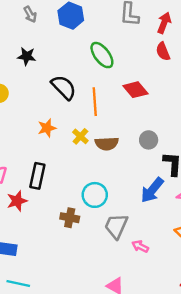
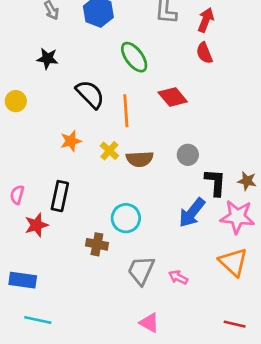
gray trapezoid: (116, 226) -> (141, 270), moved

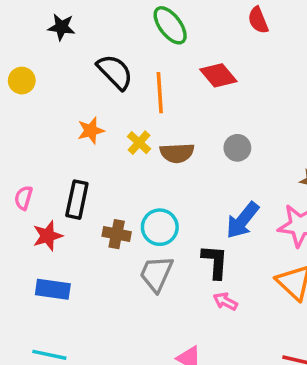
black L-shape: (215, 182) -> (215, 262), moved
brown cross: (97, 244) -> (117, 234), moved
gray trapezoid: (141, 270) -> (156, 274), moved
blue rectangle: (23, 280) -> (53, 289), moved

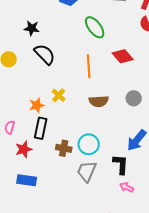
black semicircle: (115, 72) -> (45, 54), moved
orange star: (91, 131) -> (37, 105), moved
yellow cross: (139, 143) -> (59, 95), moved

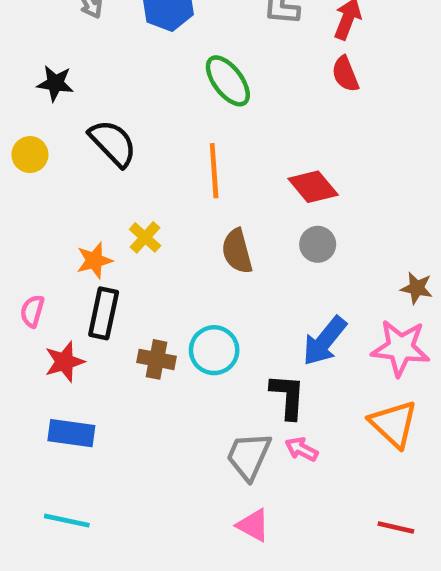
black star: (32, 28) -> (55, 83), moved
red diamond: (123, 56) -> (313, 187), moved
brown semicircle: (99, 101) -> (237, 251), turned 78
gray trapezoid: (87, 171) -> (249, 456), moved

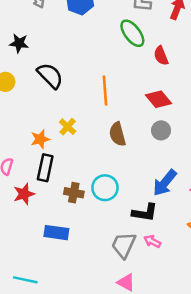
red semicircle: (345, 74) -> (161, 56), moved
green ellipse: (228, 81) -> (132, 33), moved
black L-shape: (288, 396) -> (145, 213), turned 95
blue rectangle: (71, 433) -> (56, 233), moved

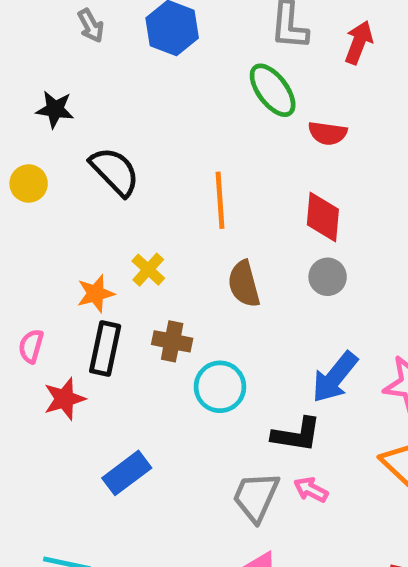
red semicircle: (161, 56) -> (328, 133), turned -60
red diamond: (159, 99) -> (323, 217), turned 45
brown cross: (74, 193) -> (172, 341), moved
blue rectangle: (56, 233) -> (127, 473), turned -45

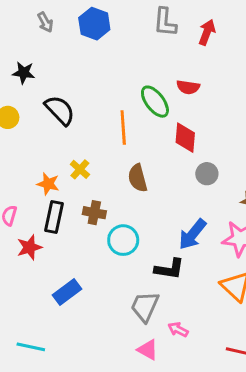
green ellipse: (273, 90) -> (155, 102), moved
gray circle: (328, 277) -> (207, 174), moved
orange star: (96, 294) -> (48, 184), turned 30
pink arrow: (311, 490) -> (178, 330), moved

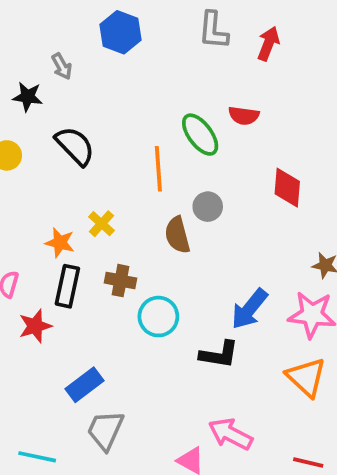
gray arrow: (45, 22) -> (62, 66), moved
red diamond: (185, 138) -> (287, 188), moved
gray circle: (207, 174) -> (208, 207), moved
gray trapezoid: (145, 306) -> (105, 430), moved
pink arrow: (178, 330) -> (230, 434), size x1.6

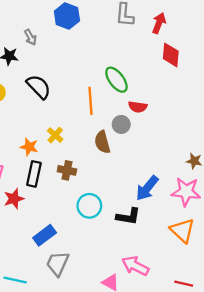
red semicircle: (244, 116) -> (138, 107), moved
red diamond: (287, 188) -> (171, 55), moved
cyan circle: (158, 317) -> (89, 206), moved

